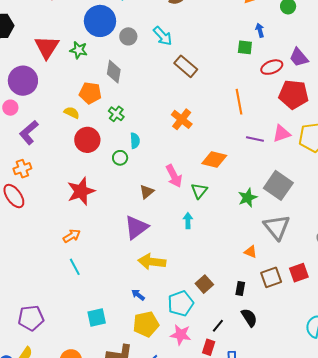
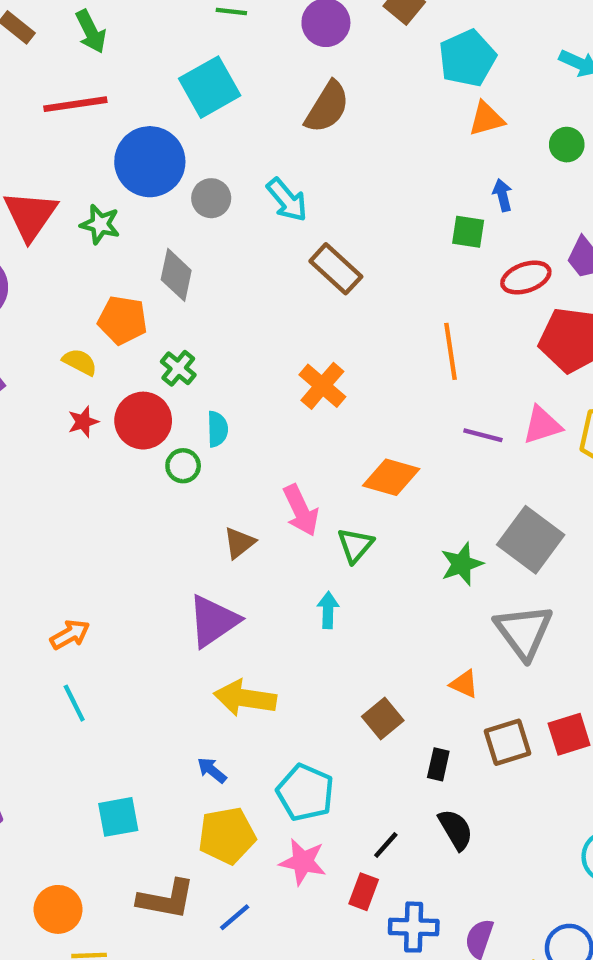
red circle: (87, 140) -> (143, 421), moved
red star: (81, 191) -> (83, 422), moved, size x0.5
brown square: (204, 284) -> (383, 718), moved
cyan pentagon: (181, 303) -> (305, 793), turned -30

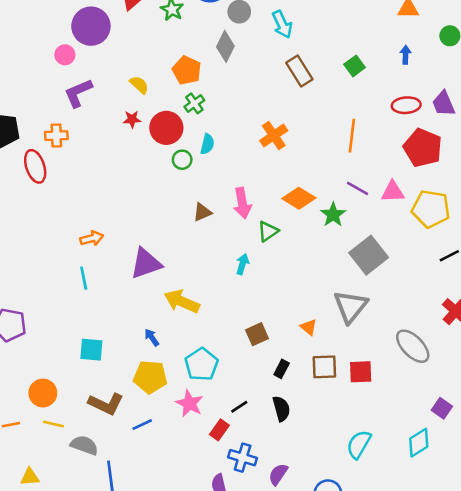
green square: (468, 232) -> (355, 66), moved, turned 30
gray diamond: (176, 275) -> (225, 46), moved
orange pentagon: (123, 320) -> (187, 70), moved
green star: (462, 564) -> (333, 215), moved, turned -30
purple triangle: (213, 621) -> (146, 263), moved

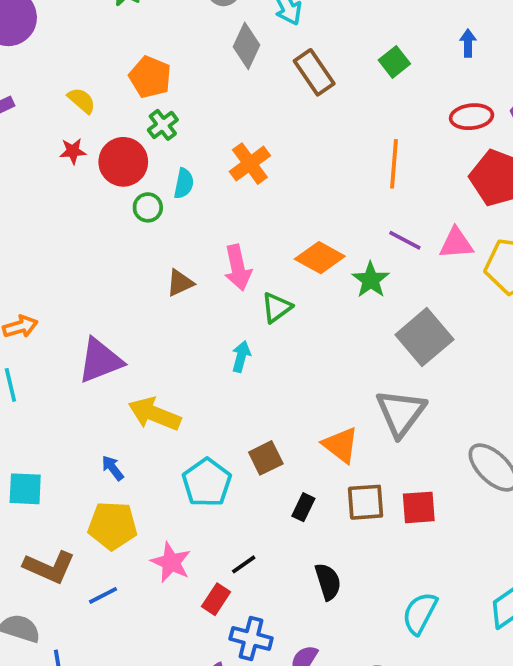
gray diamond: (225, 46) -> (247, 46), moved
orange cross: (274, 136) -> (250, 164), moved
orange triangle: (309, 327) -> (341, 445), size x1.5
cyan pentagon: (201, 364) -> (207, 483), moved
black semicircle: (281, 409) -> (328, 582), moved

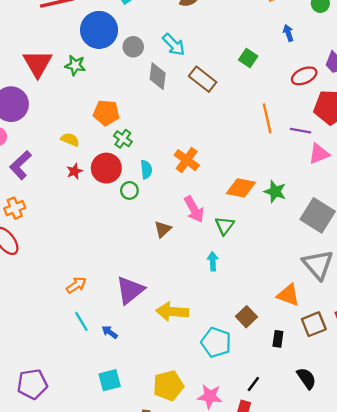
orange cross: (250, 164) -> (187, 160), moved
purple line: (405, 240) -> (300, 131), moved
blue arrow: (113, 468) -> (110, 332), moved

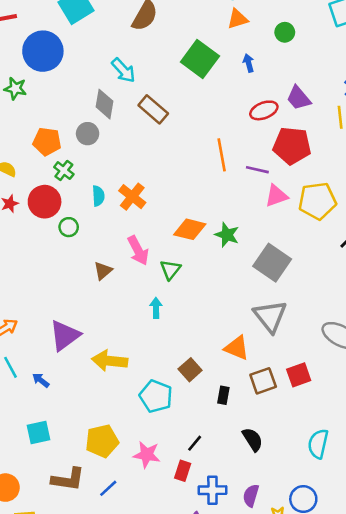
gray circle: (133, 47) -> (88, 134), moved
green square: (248, 58) -> (200, 59), moved, size x1.8
cyan semicircle: (146, 170) -> (98, 196), moved

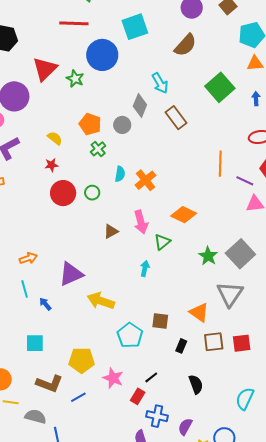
red circle: (45, 202) -> (63, 193), moved
green star: (227, 235) -> (208, 256), moved
brown square: (190, 370) -> (160, 321), turned 36

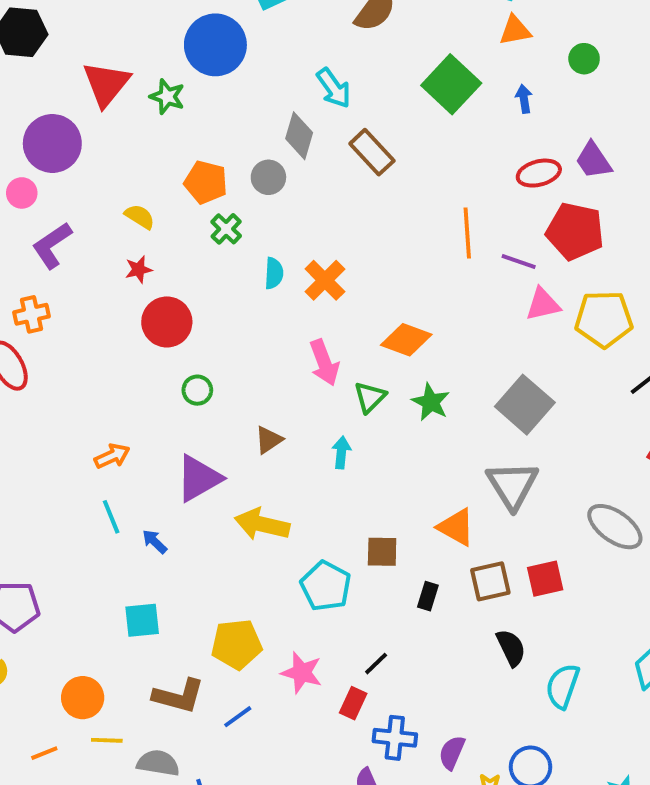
green circle: (92, 193) -> (197, 390), moved
brown triangle: (111, 231) -> (269, 440), moved
green star: (208, 256) -> (431, 402), moved
black semicircle: (196, 384) -> (511, 648), moved

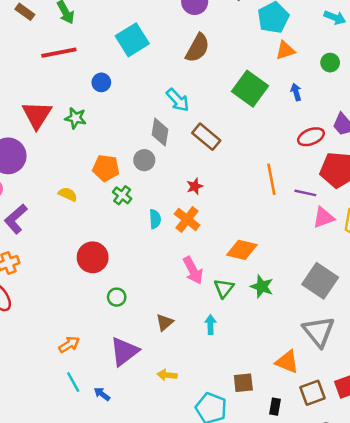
blue circle: (215, 45) -> (101, 82), size x0.5
red star: (139, 269) -> (195, 186), moved
yellow arrow: (262, 524) -> (167, 375), size x0.6

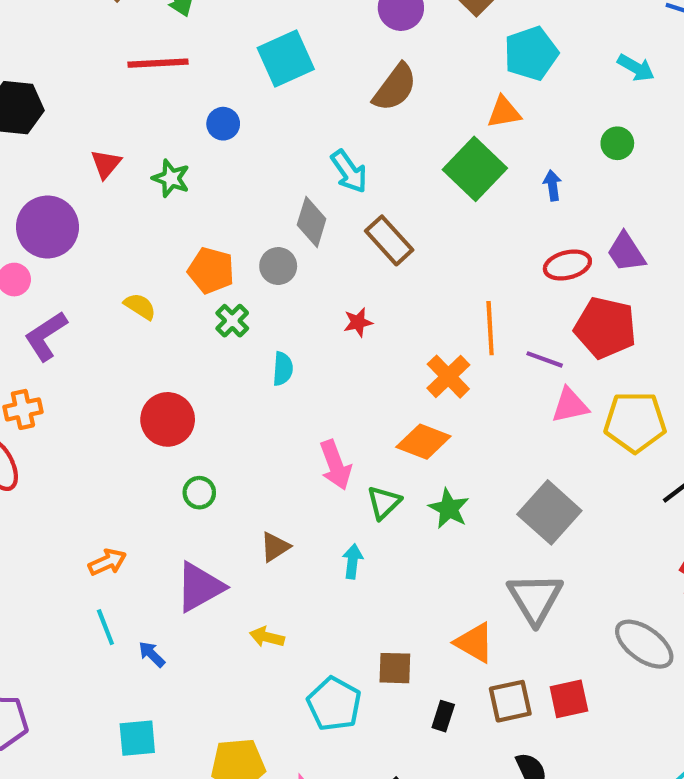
orange triangle: (285, 50) -> (504, 112), moved
red triangle: (37, 115) -> (106, 164), size x0.6
orange cross: (187, 219) -> (448, 377), moved

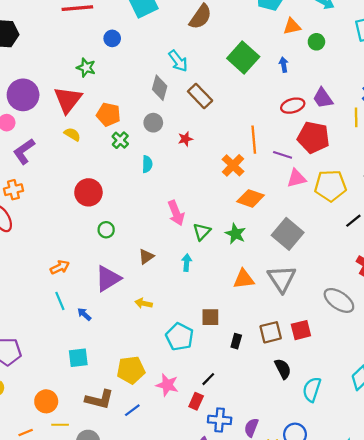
orange triangle: (504, 112) -> (292, 26), moved
red triangle: (106, 164) -> (68, 100), moved, size x1.8
gray circle: (278, 266) -> (153, 123), moved
orange diamond: (423, 442) -> (251, 198), moved
orange triangle: (474, 643) -> (244, 279), moved, turned -35

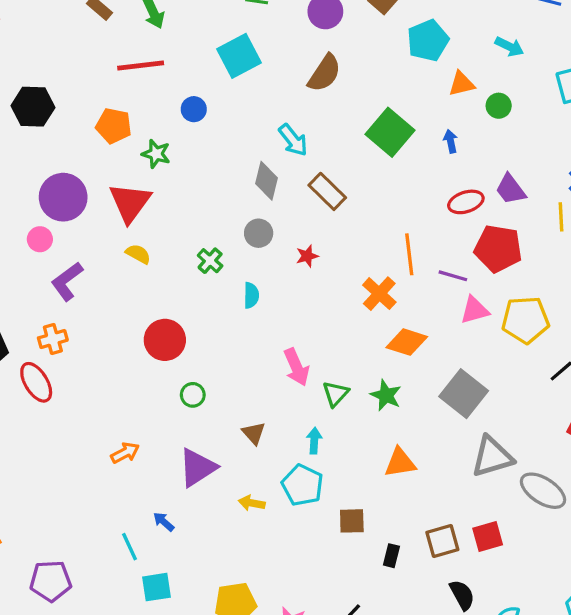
orange pentagon: (108, 115) -> (114, 126), moved
brown triangle: (146, 257) -> (254, 433), turned -35
gray triangle: (282, 279) -> (492, 457), moved, turned 48
cyan line: (60, 301) -> (130, 547), moved
cyan pentagon: (180, 337) -> (302, 485), moved

